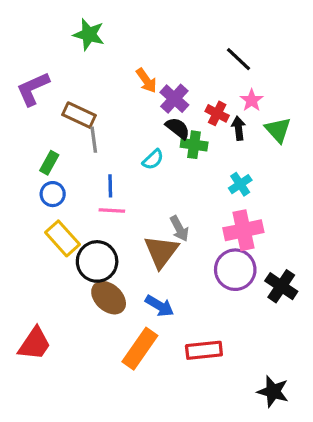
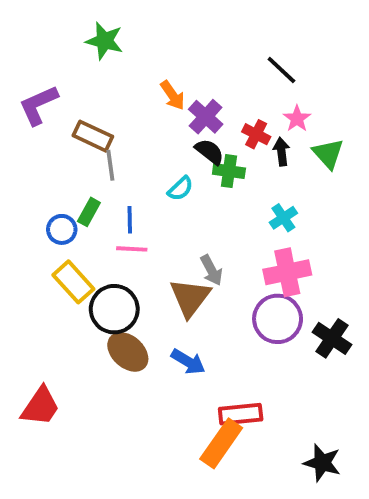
green rectangle: (49, 163) -> (89, 212), moved
orange rectangle: (140, 349) -> (221, 443), moved

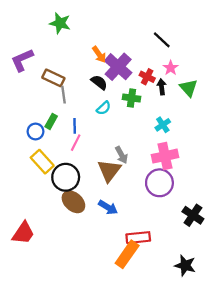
purple cross: (206, 117) -> (118, 67), size x1.4
black semicircle: (210, 152) -> (99, 82), moved
pink line: (132, 249) -> (76, 143), turned -66
black cross: (332, 338) -> (193, 215), moved

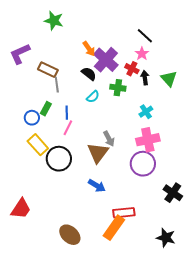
pink star: (171, 68) -> (142, 54), moved
brown ellipse: (73, 202) -> (70, 235), moved

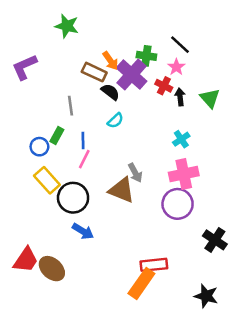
brown rectangle: (48, 70) -> (94, 72), moved
green cross: (118, 88) -> (146, 56), moved
brown triangle: (98, 153) -> (122, 190), turned -45
blue arrow: (97, 186) -> (83, 231), moved
brown ellipse: (70, 235) -> (52, 269), moved

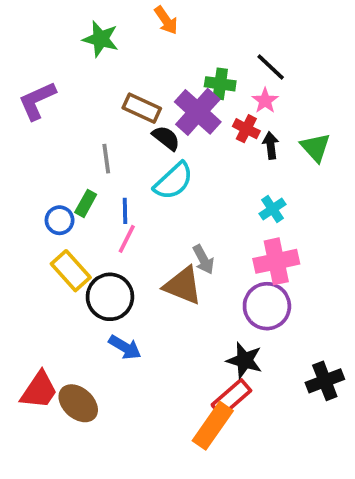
orange arrow: (110, 61) -> (166, 20), moved
cyan semicircle: (115, 121) -> (174, 181), size x1.6
black cross: (215, 240) -> (325, 381), moved, turned 35
red rectangle: (154, 265) -> (231, 398), turned -35
black star: (206, 296) -> (244, 360), moved

